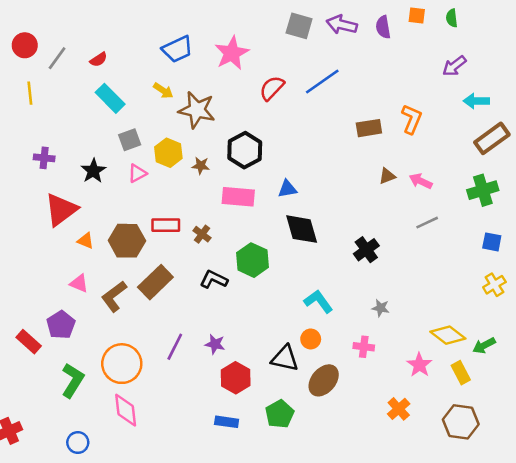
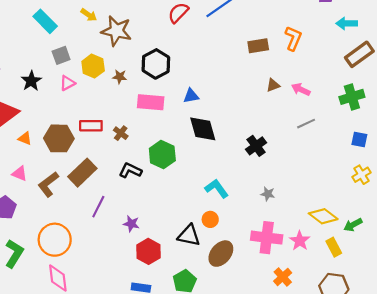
purple line: (175, 347) -> (98, 207), moved
pink cross: (364, 347) -> (267, 238), moved, size x1.8

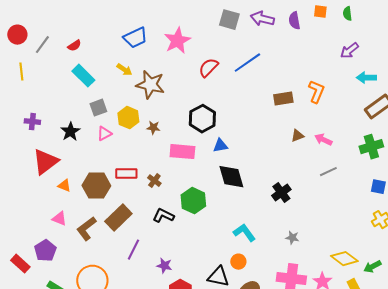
black hexagon: (156, 64) -> (202, 119), moved

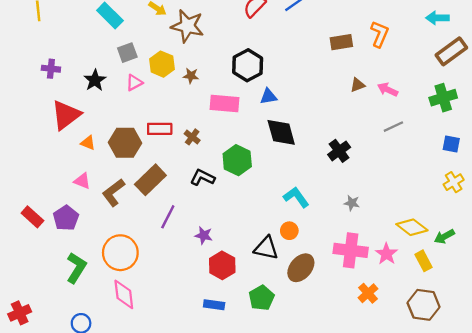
red rectangle: (20, 264) -> (32, 217), moved

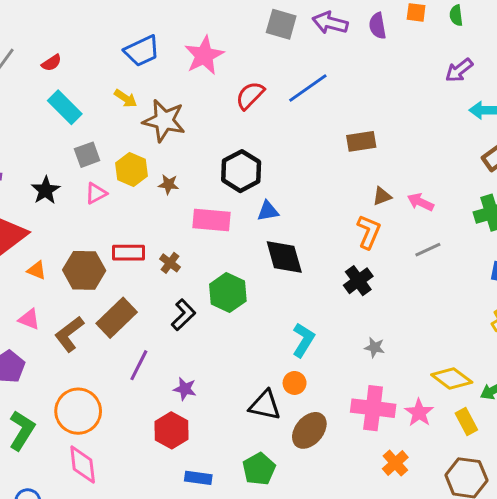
orange L-shape: (380, 34) -> (369, 232), moved
black L-shape: (203, 177) -> (183, 315), turned 110
cyan L-shape: (296, 197) -> (303, 340), turned 68
red hexagon: (222, 265) -> (171, 430), moved

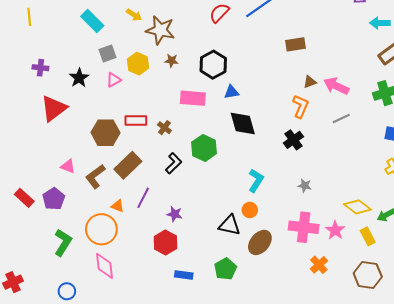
brown star: (169, 184) -> (172, 61), moved
pink arrow: (421, 202) -> (336, 86), size x1.4
orange triangle: (37, 270) -> (118, 206), moved

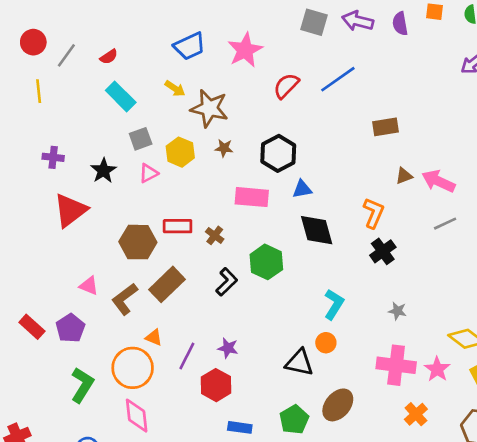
orange L-shape: (301, 106) -> (374, 213), moved
purple line: (143, 198) -> (187, 356), moved
brown ellipse: (260, 242) -> (338, 405), moved

